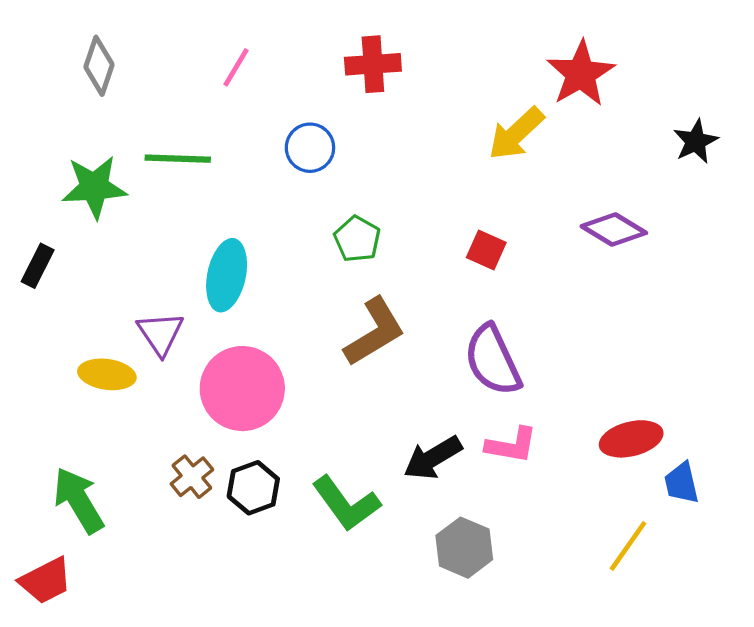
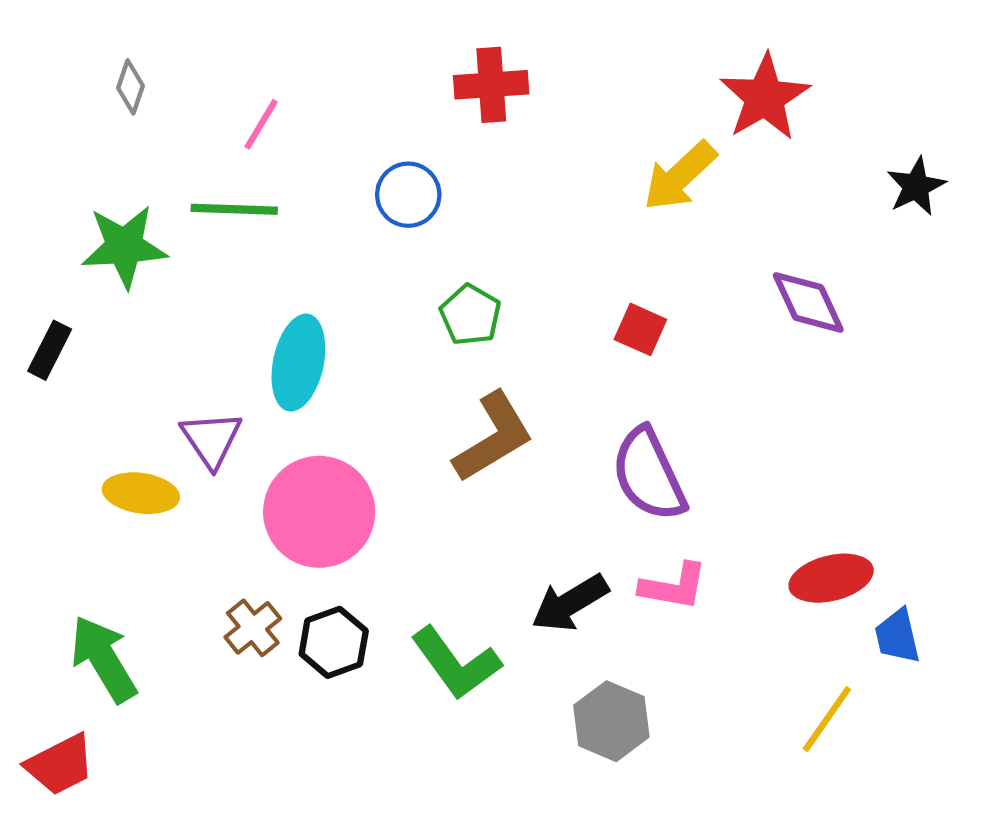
gray diamond: (99, 66) -> (131, 87), size x0.7
pink line: (236, 67) -> (261, 124), moved
purple diamond: (614, 230) -> (808, 302), turned 34

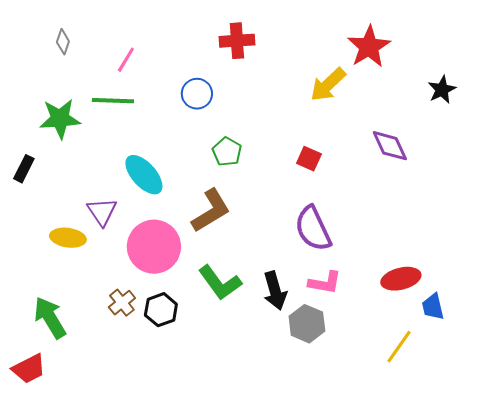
cyan ellipse: (298, 363) -> (144, 175), turned -54
brown L-shape: (493, 437) -> (211, 211), moved
black arrow: (570, 603) -> (275, 291), turned -75
green L-shape: (456, 663) -> (220, 283), moved
gray hexagon: (611, 721) -> (307, 324), moved

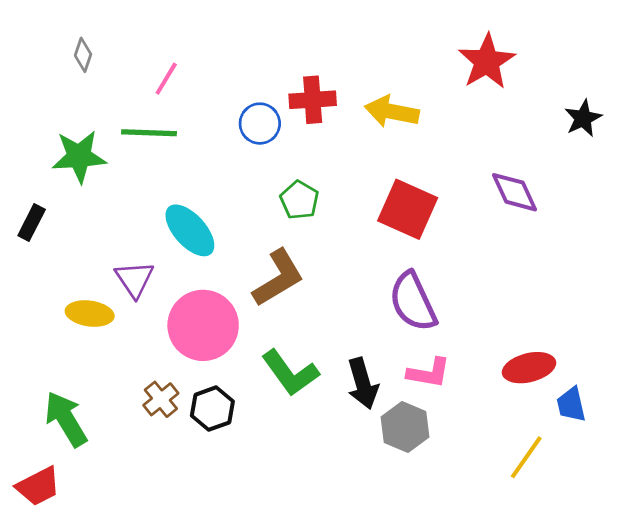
red cross: (237, 41) -> (313, 100), moved
yellow arrow: (328, 85) -> (392, 112), moved, turned 54
red square: (309, 159) -> (408, 209), size x1.8

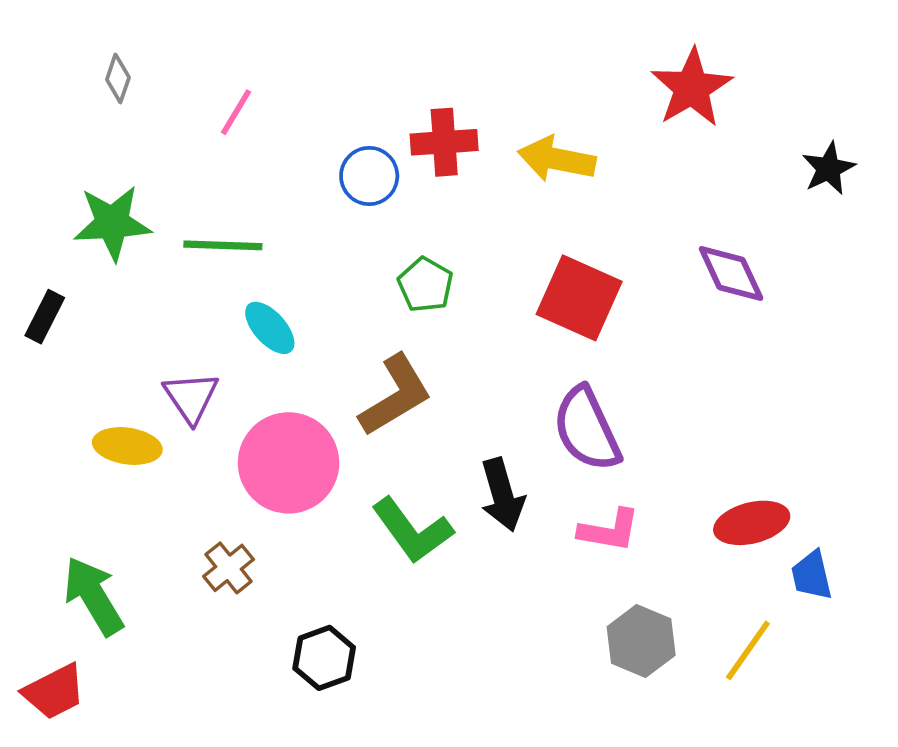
green line: (149, 133) -> (223, 245), moved
cyan ellipse: (190, 230) -> (270, 328), size x0.7
black arrow: (363, 383) -> (502, 495), moved
black hexagon: (212, 409) -> (324, 658), moved
gray hexagon: (405, 427) -> (641, 641), moved

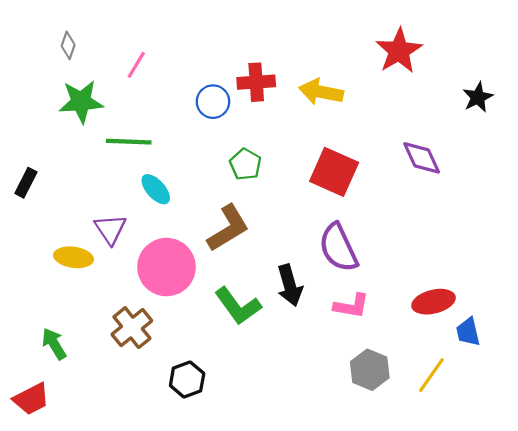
green star: (112, 223) -> (81, 102), moved
brown cross: (229, 568) -> (132, 328), size x1.4
green arrow: (94, 596) -> (54, 344), size x0.7

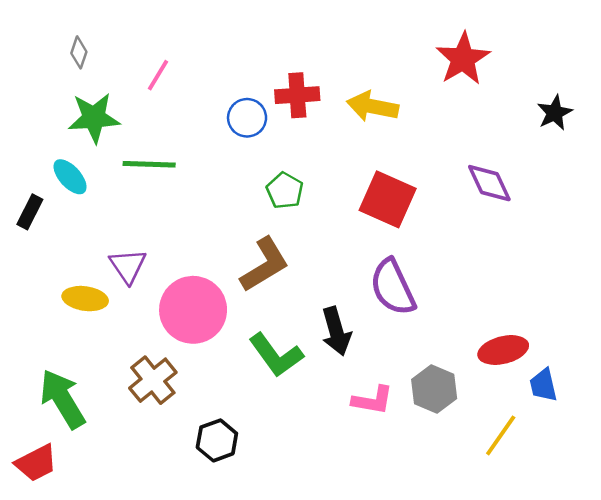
cyan ellipse: (156, 189) -> (70, 177), moved
pink L-shape: (351, 306) -> (373, 400), moved
green arrow: (54, 344) -> (62, 399), size x1.6
gray hexagon: (370, 370) -> (434, 389), moved

